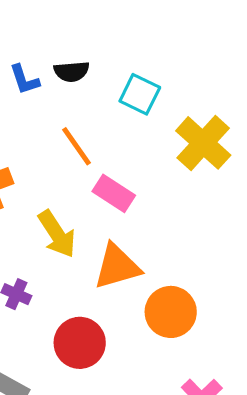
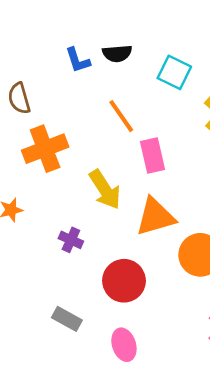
pink rectangle: (114, 193) -> (153, 156), turned 44

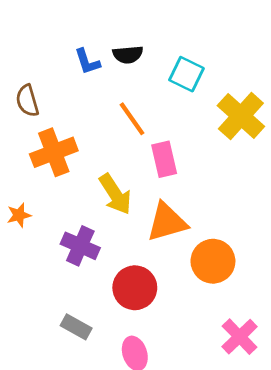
purple cross: (71, 240) -> (80, 246), size x1.5

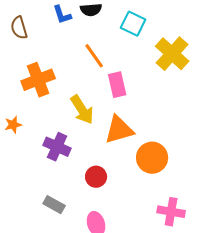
brown semicircle: (27, 101) -> (19, 28), moved
red circle: (135, 288) -> (96, 177), size x0.7
pink cross: (240, 337) -> (171, 212), turned -36

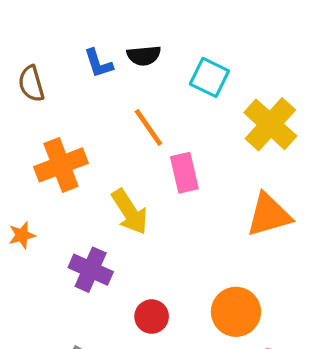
orange triangle: (119, 130) -> (269, 215), moved
orange circle: (152, 158) -> (236, 312), moved

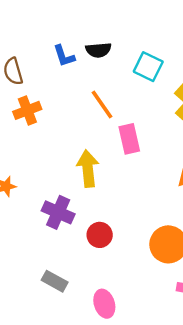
orange cross: (61, 165) -> (27, 110), moved, size x0.7
yellow arrow: (130, 212) -> (88, 169), turned -153
red circle: (152, 317) -> (100, 235), moved

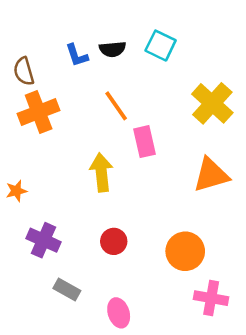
cyan square: (148, 67) -> (161, 45), moved
orange cross: (27, 110) -> (39, 112), size x1.4
purple cross: (58, 212) -> (43, 240), moved

